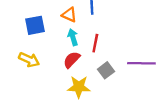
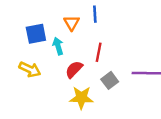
orange triangle: (69, 15) -> (72, 23), turned 35
cyan arrow: (73, 37) -> (58, 46), moved

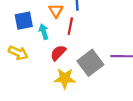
red line: (99, 52) -> (70, 26), moved
gray square: (110, 80) -> (90, 63), size x1.6

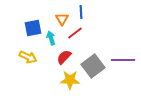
red line: (70, 26) -> (75, 33), turned 42

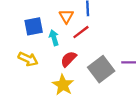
yellow star: (70, 80) -> (63, 85), moved, turned 30

